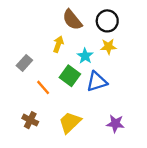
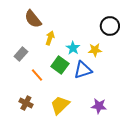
brown semicircle: (72, 20) -> (33, 19), moved
black circle: (107, 21) -> (110, 26), moved
yellow star: (108, 47) -> (95, 50), moved

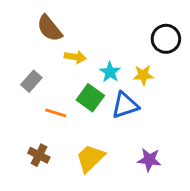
yellow arrow: (50, 38) -> (75, 57), turned 80
orange line: (37, 75) -> (56, 113), turned -32

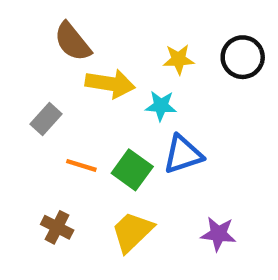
yellow arrow: (75, 57) -> (110, 84), size x1.5
cyan star: (110, 72) -> (161, 106), turned -30
yellow star: (143, 75) -> (179, 59), moved
green square: (90, 98) -> (132, 170), moved

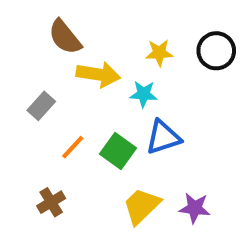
orange line: (81, 165) -> (73, 147), turned -64
brown cross: (57, 227) -> (51, 202), turned 32
yellow trapezoid: (132, 232) -> (142, 206), moved

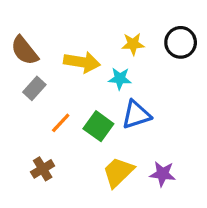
brown semicircle: (65, 37) -> (25, 51), moved

